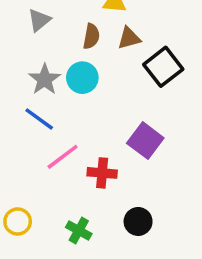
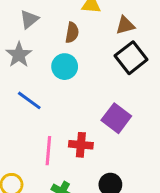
brown triangle: (129, 38) -> (125, 25), moved
gray star: (45, 79) -> (19, 55), moved
pink line: (63, 157) -> (48, 151), moved, turned -48

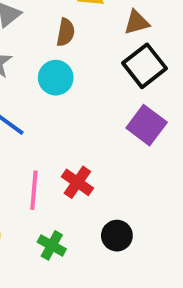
purple square: (116, 118) -> (147, 125), moved
red cross: (81, 145) -> (77, 182), turned 30

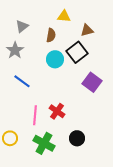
black square: (145, 66) -> (77, 52), moved
cyan circle: (56, 78) -> (55, 59), moved
green cross: (52, 245) -> (44, 143), size x1.5

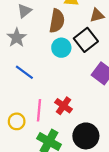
brown semicircle: (51, 35) -> (57, 21), size x1.5
yellow circle: (10, 138) -> (17, 121), moved
black circle: (77, 138) -> (86, 136), size x1.5

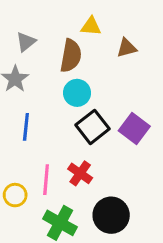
black square: (86, 40) -> (93, 127), moved
blue line: (24, 72) -> (26, 127), turned 60

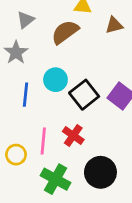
brown semicircle: (71, 56) -> (65, 32), turned -136
cyan circle: (77, 93) -> (55, 80), moved

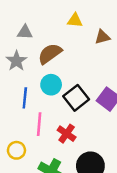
gray triangle: (26, 20) -> (25, 32), turned 42
brown semicircle: (65, 32) -> (50, 54), moved
pink line: (43, 141) -> (39, 124), moved

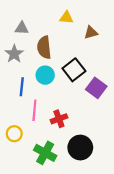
brown semicircle: (50, 54) -> (44, 47), turned -60
black square: (76, 98) -> (74, 70), moved
red cross: (67, 134) -> (59, 119), turned 35

